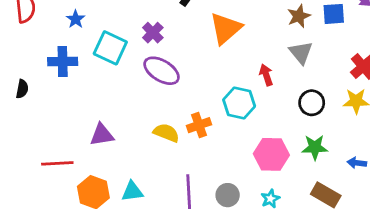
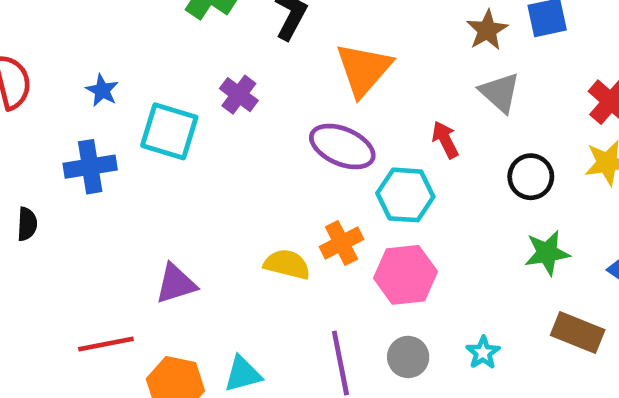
purple ellipse: (162, 71) -> (342, 146), moved
pink hexagon: (271, 154) -> (405, 275), moved

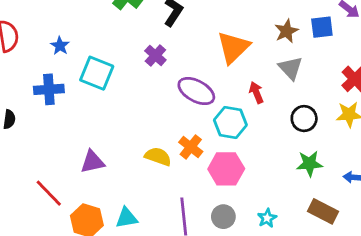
orange triangle: (364, 69) -> (233, 47), moved
purple cross: (239, 95) -> (155, 55), moved
orange cross: (342, 243) -> (191, 147), turned -30
red line: (106, 344) -> (49, 193), turned 52

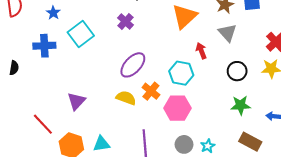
cyan square: (97, 73) -> (81, 34), turned 30
purple ellipse: (196, 91) -> (133, 65), moved, turned -76
purple triangle: (92, 162) -> (76, 101), turned -36
gray circle: (223, 217) -> (184, 144), moved

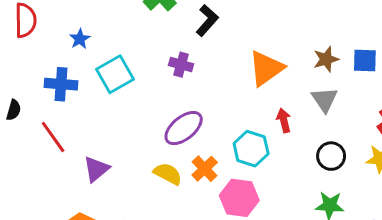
purple cross: (125, 21) -> (181, 65), turned -35
red line: (43, 124) -> (53, 137), moved

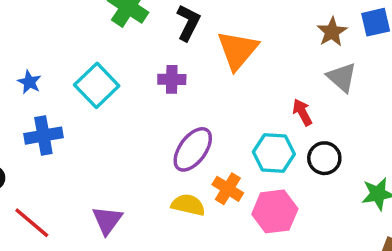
blue star: (80, 39) -> (29, 82), moved
orange triangle: (266, 68) -> (238, 50), moved
cyan square: (115, 74) -> (97, 85), moved
red line: (53, 137) -> (32, 223), moved
black circle: (331, 156) -> (324, 158), moved

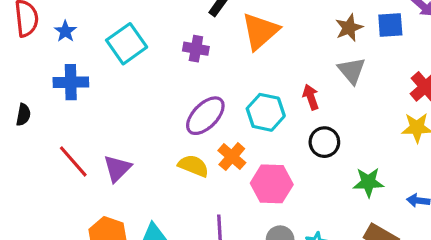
cyan hexagon: (274, 153) -> (266, 112), moved
red line: (32, 223) -> (73, 161), moved

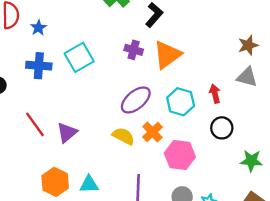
orange triangle: (260, 31) -> (167, 55), moved
cyan square: (127, 44) -> (79, 57), moved
gray triangle: (352, 71) -> (247, 77), turned -40

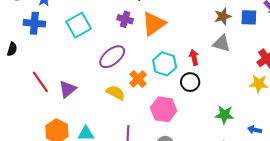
blue cross: (39, 66) -> (34, 23), moved
purple ellipse: (136, 100) -> (112, 57), moved
black circle: (222, 128) -> (190, 82), moved
orange cross: (152, 132) -> (138, 79), moved

